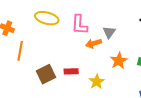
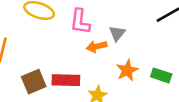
red rectangle: (71, 71) -> (66, 80), size x1.5

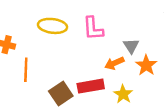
gray triangle: (117, 33) -> (131, 46), moved
orange arrow: (97, 46) -> (114, 63), moved

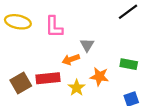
orange star: (146, 65) -> (99, 77), moved, turned -30

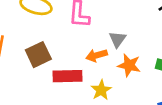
orange star: (99, 77) -> (129, 65), moved
brown square: (21, 83) -> (38, 55), moved

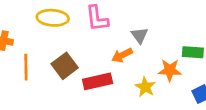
orange star: (129, 65) -> (170, 70), moved
yellow star: (101, 90) -> (145, 87), moved

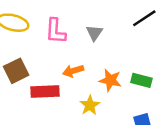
gray triangle: (140, 35) -> (94, 33), moved
orange star: (170, 70) -> (110, 80), moved

